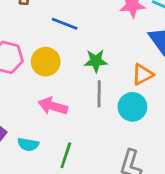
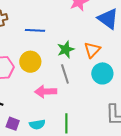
orange triangle: (143, 74) -> (92, 50), moved
gray line: (99, 94) -> (65, 74), moved

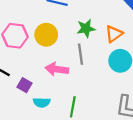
purple square: (13, 124) -> (25, 85), moved

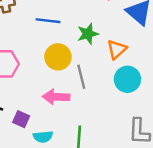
green star: (86, 28) -> (88, 34), moved
yellow circle: (46, 35) -> (58, 57), moved

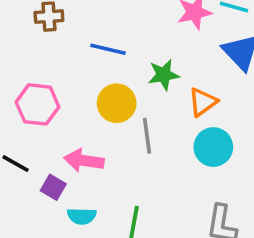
pink arrow: (56, 97) -> (84, 160), moved

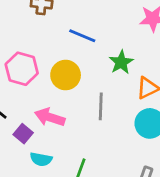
green star: (164, 75) -> (121, 62), turned -30
yellow circle: (117, 103) -> (66, 75), moved

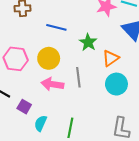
pink arrow: (50, 117) -> (52, 84), moved
cyan semicircle: (41, 159) -> (41, 123), turned 112

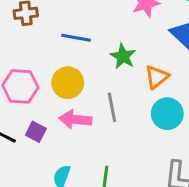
purple square: (24, 107) -> (36, 132), moved

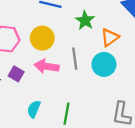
cyan circle: (167, 114) -> (104, 64), moved

